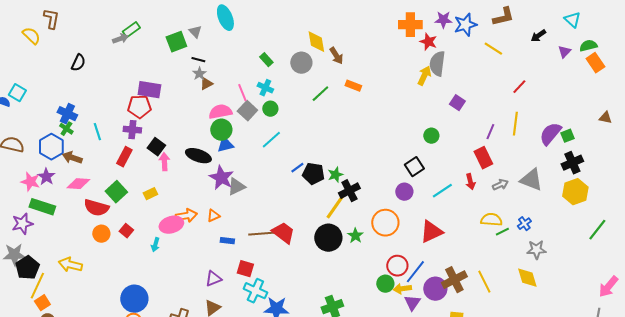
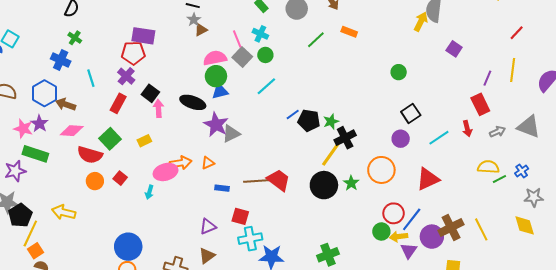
green cross: (66, 129) -> (75, 38), moved
purple cross: (132, 130) -> (126, 76), turned 36
green circle: (431, 136) -> (399, 72), moved
cyan cross: (255, 291) -> (250, 239), turned -35

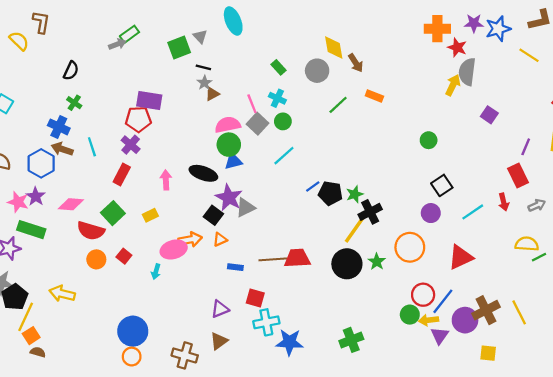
black square: (150, 93) -> (213, 215), moved
brown arrow: (66, 104) -> (62, 149), moved
red trapezoid: (279, 180) -> (297, 258), turned -40

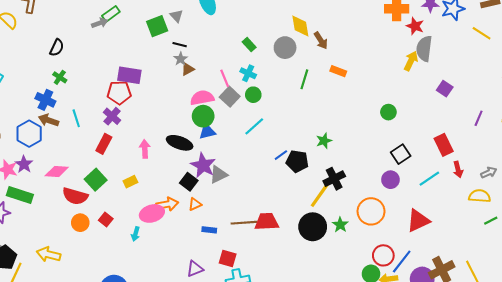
green line: (338, 105) -> (304, 79), turned -30
red rectangle: (518, 176) -> (444, 145), moved
green star: (355, 194) -> (324, 141), moved
yellow semicircle: (527, 244) -> (480, 196), moved

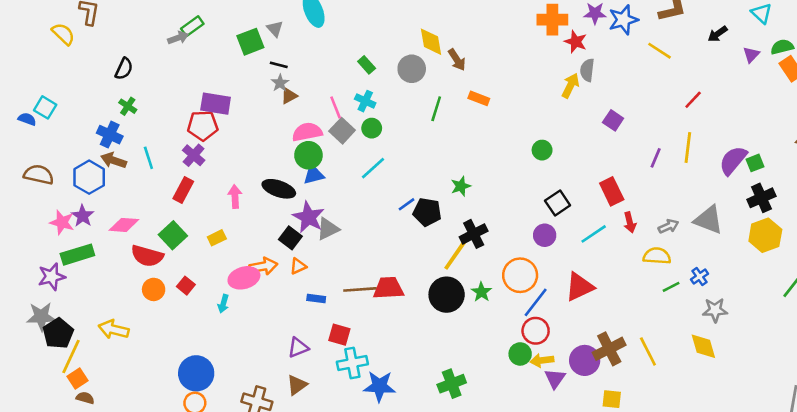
gray semicircle: (424, 49) -> (587, 70), size x0.7
green rectangle: (20, 195) -> (77, 255), turned -35
blue line: (402, 262) -> (536, 302), moved

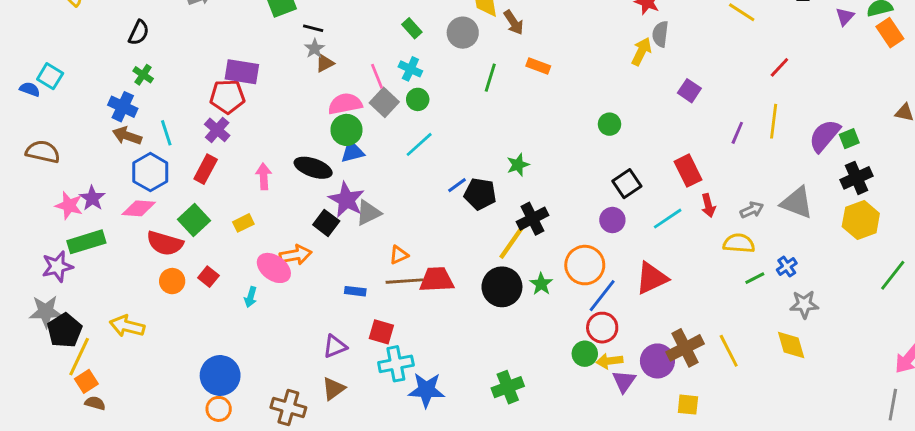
blue hexagon: (89, 177) -> (150, 172), moved
orange triangle: (298, 266) -> (399, 255), moved
pink ellipse: (244, 278) -> (274, 268), turned 52

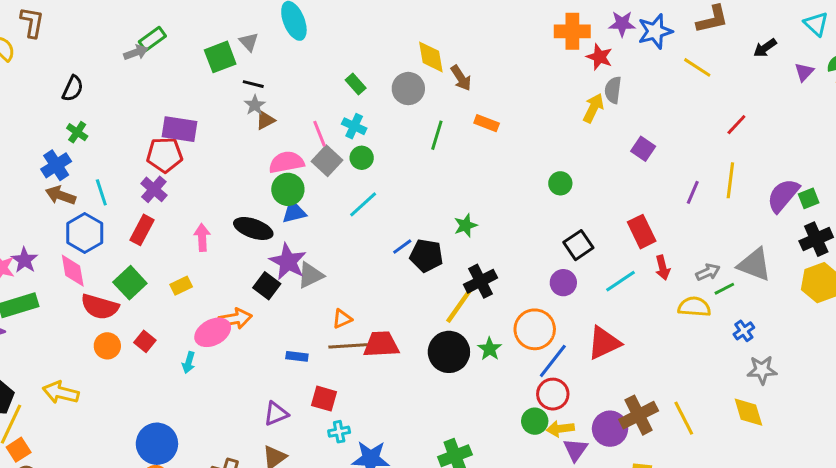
blue cross: (123, 107) -> (56, 165), turned 32
pink diamond: (139, 208) -> (73, 271), turned 76
pink ellipse: (274, 268) -> (213, 332), turned -64
green line: (755, 278) -> (724, 289), moved
cyan cross: (396, 364) -> (339, 432), size x0.6

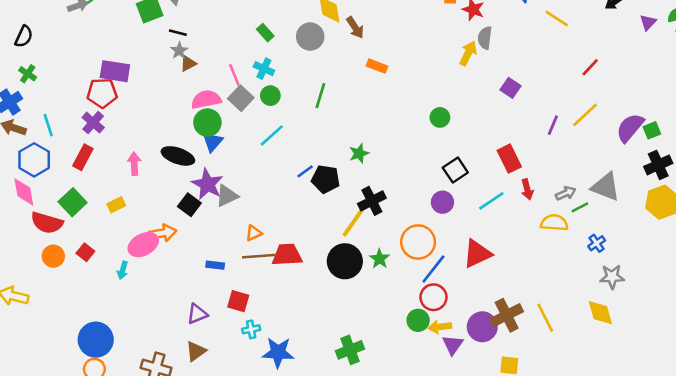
green line: (437, 135) -> (320, 96), moved
yellow line: (730, 180) -> (585, 115), turned 40
blue triangle: (294, 212) -> (213, 142), turned -35

